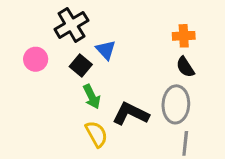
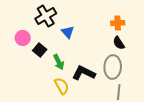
black square: (81, 65) -> (40, 50), moved

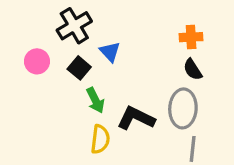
black square: (40, 50) -> (79, 68), moved
yellow semicircle: (62, 86) -> (100, 139), turned 36

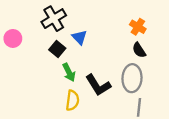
orange cross: (191, 37) -> (138, 27), turned 35
pink circle: (37, 61) -> (13, 38), moved
black L-shape: (136, 118) -> (98, 85), turned -148

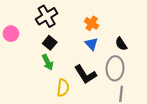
orange cross: (138, 27) -> (92, 23), moved
blue triangle: (79, 37) -> (92, 44), moved
green arrow: (69, 72) -> (48, 62), moved

